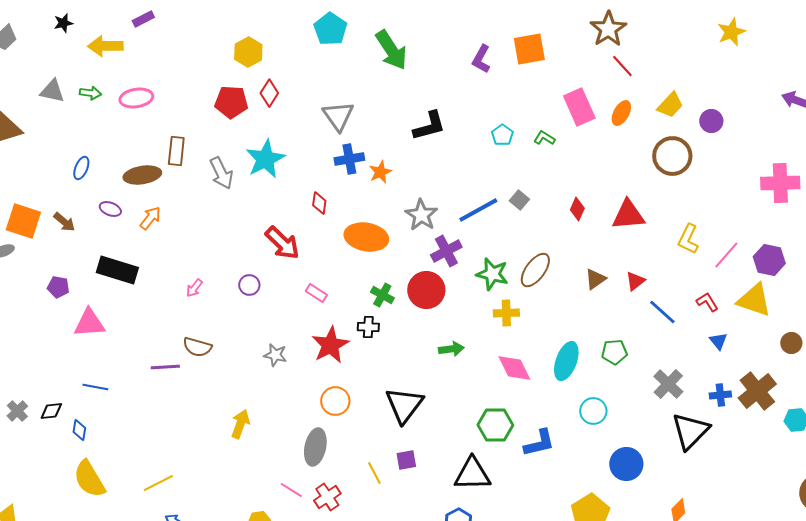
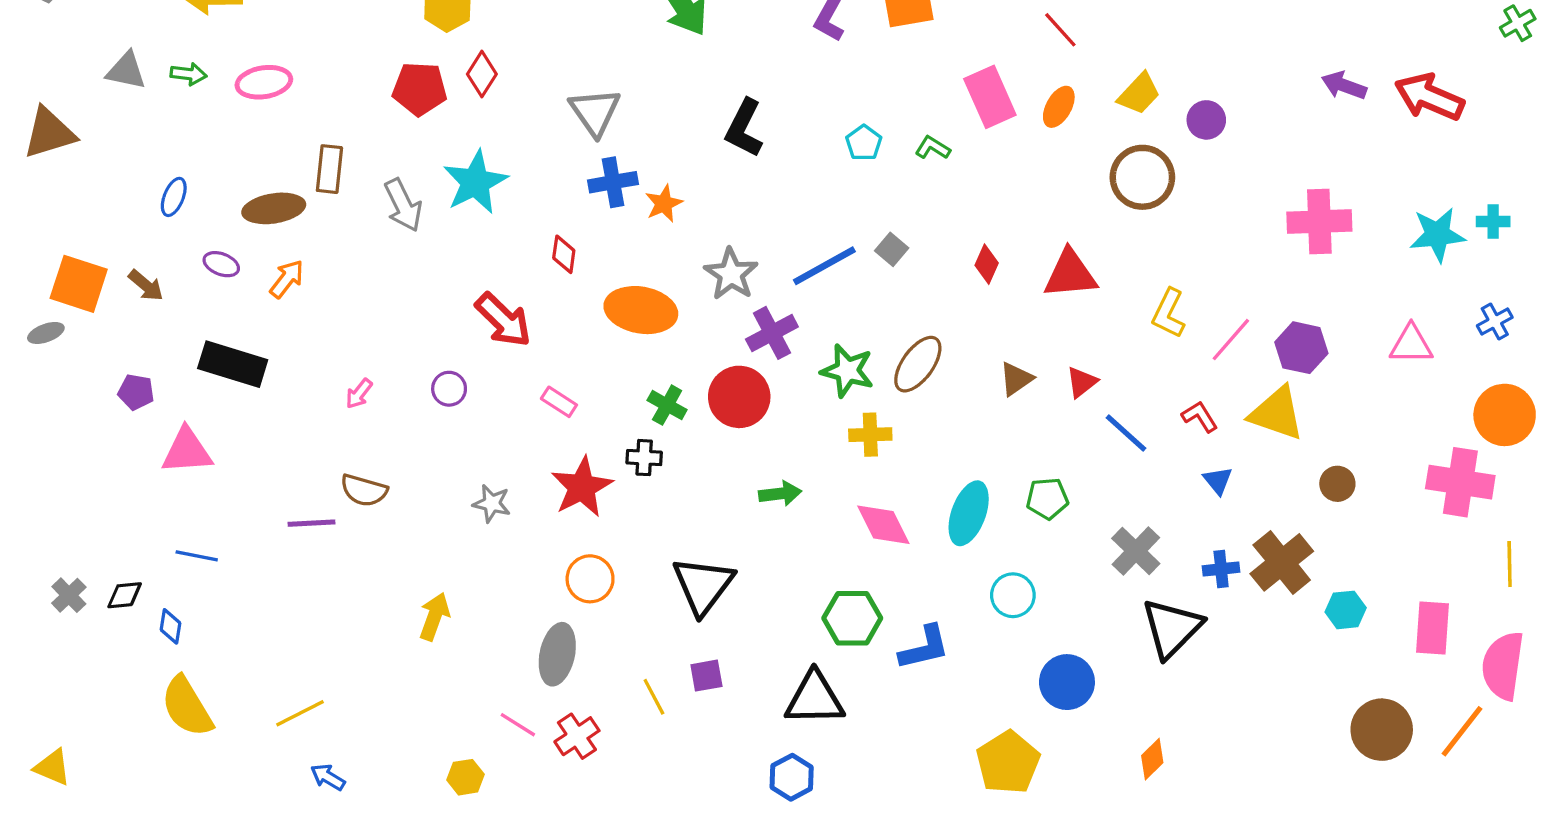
black L-shape: (429, 126) -> (744, 128), turned 132

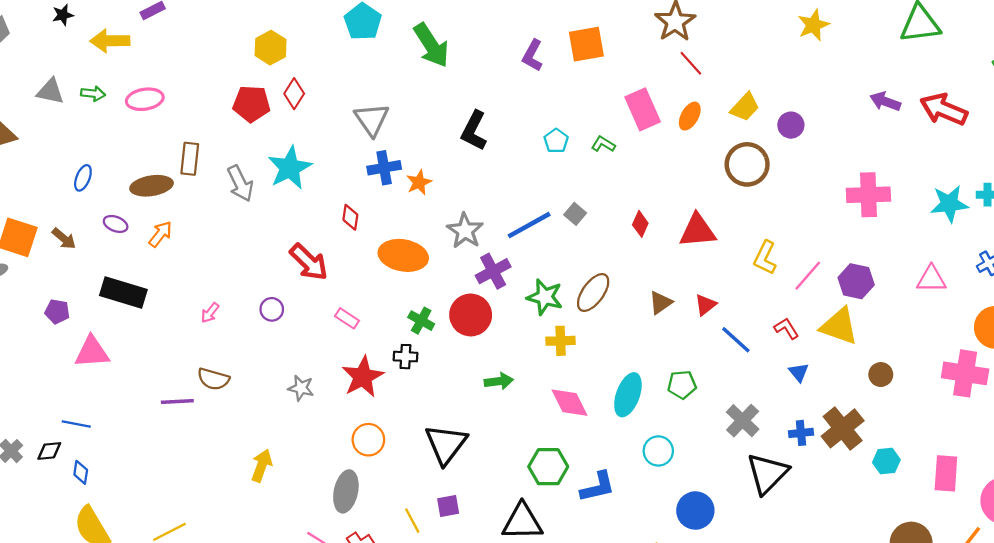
blue line: (197, 556) -> (76, 424), moved

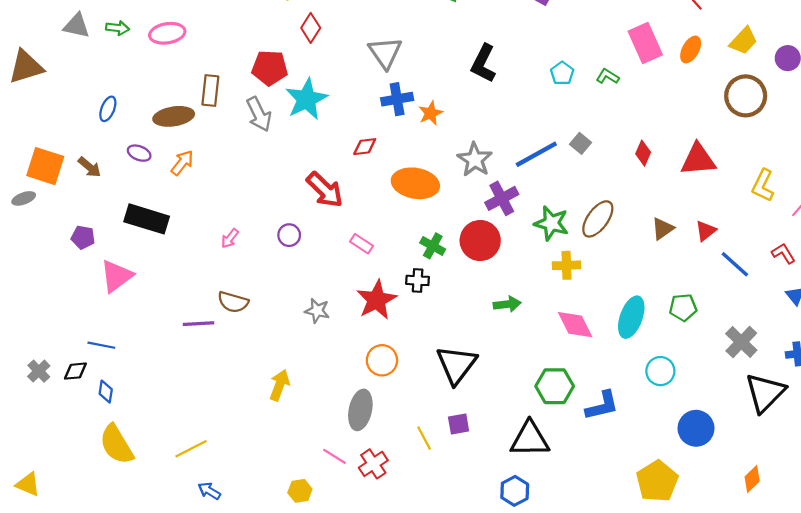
red pentagon: (252, 104) -> (270, 68), moved
red diamond: (350, 217) -> (365, 147), turned 75
pink triangle: (92, 352) -> (116, 276), turned -33

